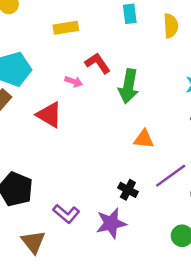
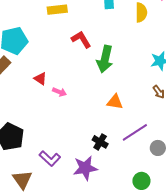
pink arrow: (74, 82) -> (59, 92), moved
red triangle: (49, 115) -> (40, 79), size x0.6

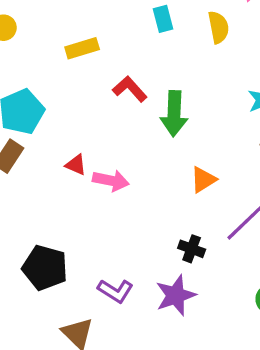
pink arrow: (59, 92) -> (111, 181), size x1.5
orange triangle: (115, 102) -> (203, 180), turned -30

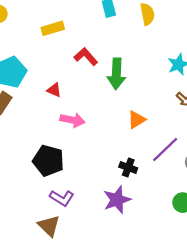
red triangle: (76, 165) -> (54, 90), moved
black pentagon: (45, 268) -> (48, 161), moved
purple L-shape: (115, 291) -> (62, 198), moved

